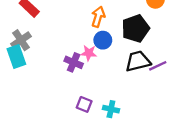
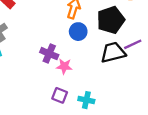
pink star: (89, 53) -> (64, 66), moved
purple line: (158, 66) -> (133, 44), moved

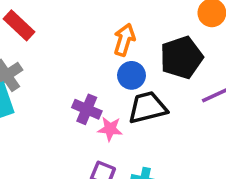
black trapezoid: (113, 52) -> (148, 108), moved

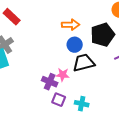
orange arrow: (124, 40) -> (71, 25), turned 72
purple cross: (87, 109) -> (50, 82), moved

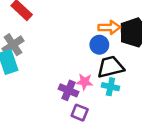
orange arrow: (71, 25) -> (109, 27), moved
cyan cross: (82, 104) -> (110, 87), moved

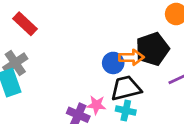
orange arrow: (109, 27) -> (131, 57), moved

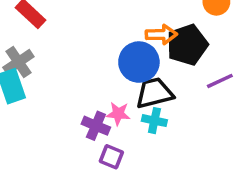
orange arrow: (131, 57) -> (161, 34), moved
blue circle: (113, 63) -> (139, 62), size x1.5

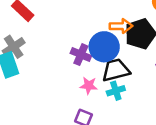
cyan cross: (154, 121) -> (116, 91), turned -30
purple cross: (96, 126) -> (81, 55), moved

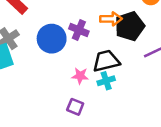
blue circle: (104, 47) -> (52, 39), moved
purple cross: (81, 55) -> (79, 30), moved

